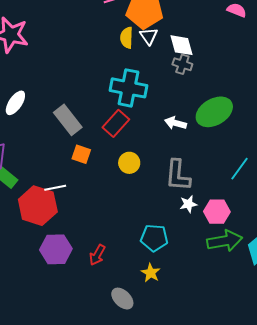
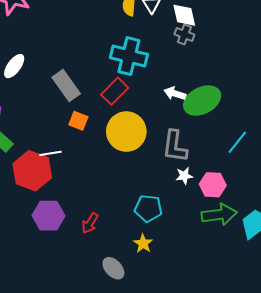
green ellipse: (214, 112) -> (202, 101), moved
yellow circle: (129, 163) -> (126, 132), size x1.8

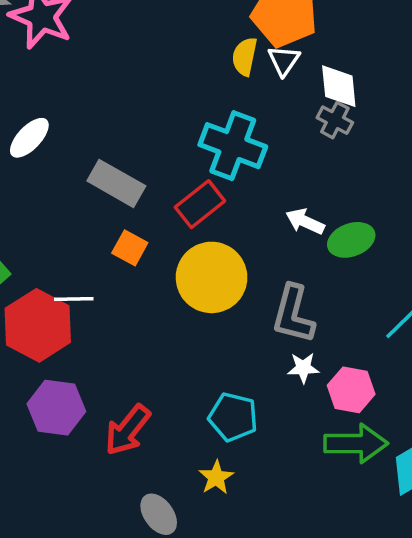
gray rectangle: (66, 86) -> (116, 183), turned -32
green ellipse: (202, 101) -> (351, 240), size x0.7
red arrow: (90, 223) -> (128, 430), size x1.4

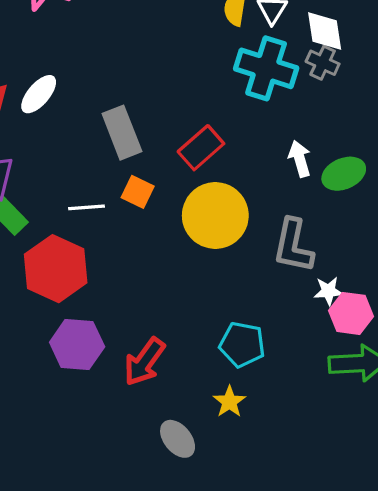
cyan cross: (233, 146) -> (266, 68), moved
gray rectangle: (116, 183) -> (122, 133), turned 42
white arrow: (305, 221) -> (300, 159), turned 52
white line: (74, 299) -> (87, 207), moved
white star: (303, 368) -> (328, 291), moved

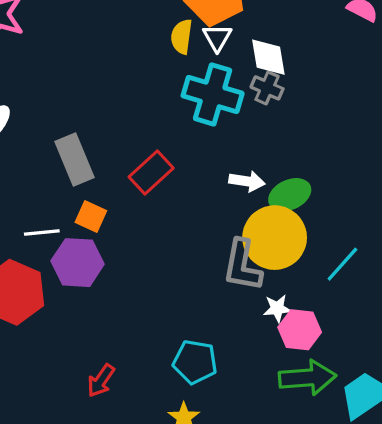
white arrow: (300, 159) -> (247, 181), turned 116
yellow circle: (215, 215) -> (275, 238), moved
purple hexagon: (77, 344) -> (78, 263), moved
red arrow: (144, 362) -> (101, 381), size x0.7

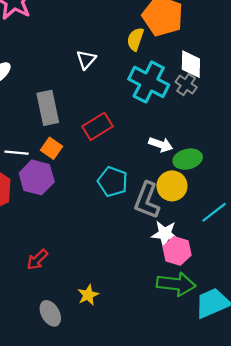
white triangle: (217, 38) -> (86, 60), moved
yellow circle: (275, 238) -> (172, 186), size x0.7
white star: (277, 308) -> (165, 234), size x1.4
cyan pentagon: (195, 362) -> (113, 182), moved

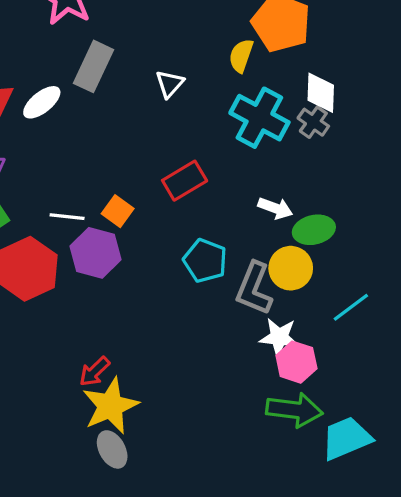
gray rectangle: (48, 108) -> (94, 66), moved, turned 36
yellow star: (88, 295) -> (110, 406), moved, size x1.8

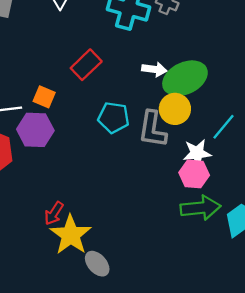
green ellipse: (314, 230) -> (185, 78), size x1.5
white star: (279, 337) -> (197, 153), moved
gray ellipse: (112, 449) -> (97, 264), moved

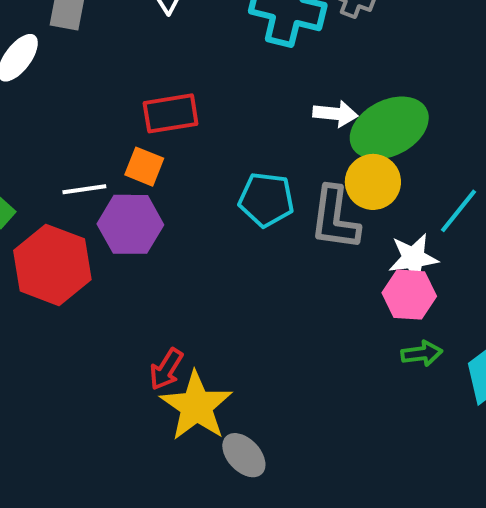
red rectangle: (86, 65) -> (171, 113), moved, turned 36
green arrow: (200, 208) -> (422, 353), size x0.6

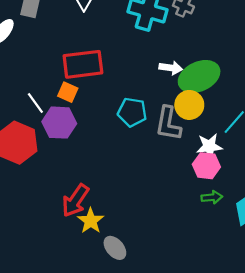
red rectangle: (171, 113) -> (83, 64), size x1.4
white line: (84, 189) -> (35, 103), turned 60
red arrow: (166, 369) -> (75, 200), size x1.5
yellow star: (196, 406) -> (91, 221), size x0.7

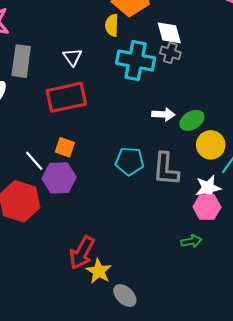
red rectangle: (83, 64) -> (66, 97), moved
green ellipse: (199, 77) -> (192, 120), size x0.6
yellow circle: (189, 105) -> (211, 145), moved
green arrow: (212, 197) -> (191, 241), moved

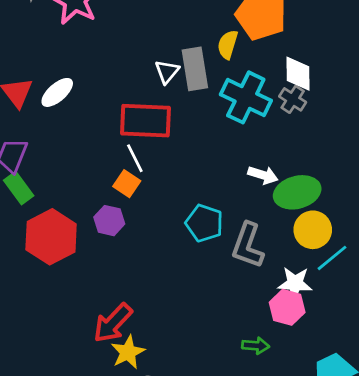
gray rectangle: (21, 61) -> (195, 69), moved, turned -32
green ellipse: (192, 120) -> (297, 192), size x1.4
white line: (34, 161) -> (135, 158), moved
purple hexagon: (59, 178) -> (109, 221), size x0.7

